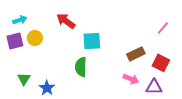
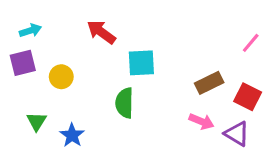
yellow circle: (35, 38) -> (61, 77), moved
purple triangle: (154, 87) -> (237, 134), turned 30

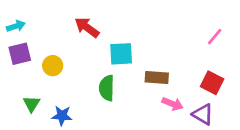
cyan arrow: (30, 31) -> (16, 26), moved
brown rectangle: (209, 83) -> (157, 77), moved, turned 30
blue star: (72, 135) -> (62, 116), turned -30

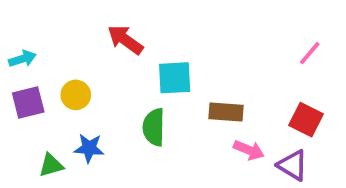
cyan arrow: (16, 26) -> (22, 59), moved
purple square: (20, 54) -> (28, 103), moved
green triangle: (32, 104) -> (51, 165), moved, turned 42
blue star: (62, 116) -> (89, 148), moved

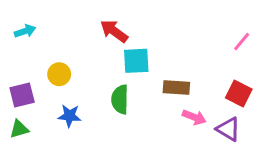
red arrow: (125, 40) -> (114, 31), moved
cyan arrow: (22, 59) -> (25, 31), moved
purple square: (28, 103) -> (22, 95), moved
green triangle: (51, 165) -> (19, 129), moved

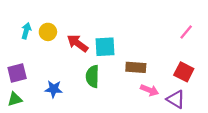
cyan arrow: (25, 31) -> (26, 31), moved, turned -56
red arrow: (114, 31) -> (78, 43), moved
yellow circle: (59, 74) -> (48, 32), moved

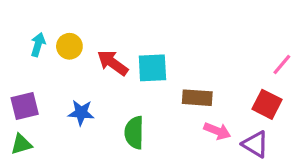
pink line: (186, 32) -> (282, 65), moved
green semicircle: (92, 76) -> (134, 133), moved
blue star: (54, 89) -> (81, 113), moved

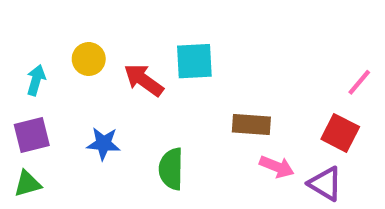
cyan arrow: (38, 45) -> (36, 80), moved
cyan square: (152, 68) -> (194, 61), moved

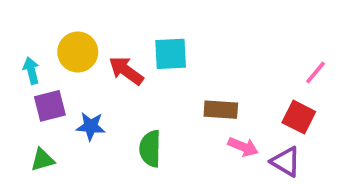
yellow circle: (89, 59) -> (78, 52), size x1.4
cyan arrow: (36, 80) -> (31, 71), turned -30
purple square: (32, 135) -> (50, 106), moved
green triangle: (27, 184) -> (42, 160), moved

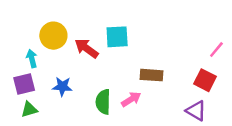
cyan arrow: (31, 71) -> (32, 59), moved
purple square: (50, 106) -> (24, 84), moved
pink arrow: (243, 147) -> (131, 99), moved, turned -54

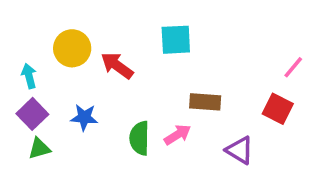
cyan square: (117, 37) -> (176, 40), moved
cyan arrow: (32, 59) -> (29, 76), moved
purple square: (24, 84) -> (32, 114), turned -30
purple triangle: (196, 111) -> (240, 150), moved

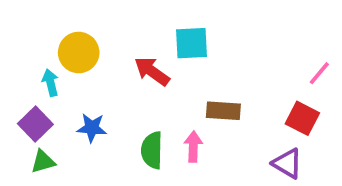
red arrow: (117, 66) -> (152, 71), moved
cyan arrow: (29, 76) -> (50, 83), moved
pink arrow: (178, 135) -> (193, 147), turned -56
purple triangle: (240, 150) -> (287, 163), moved

